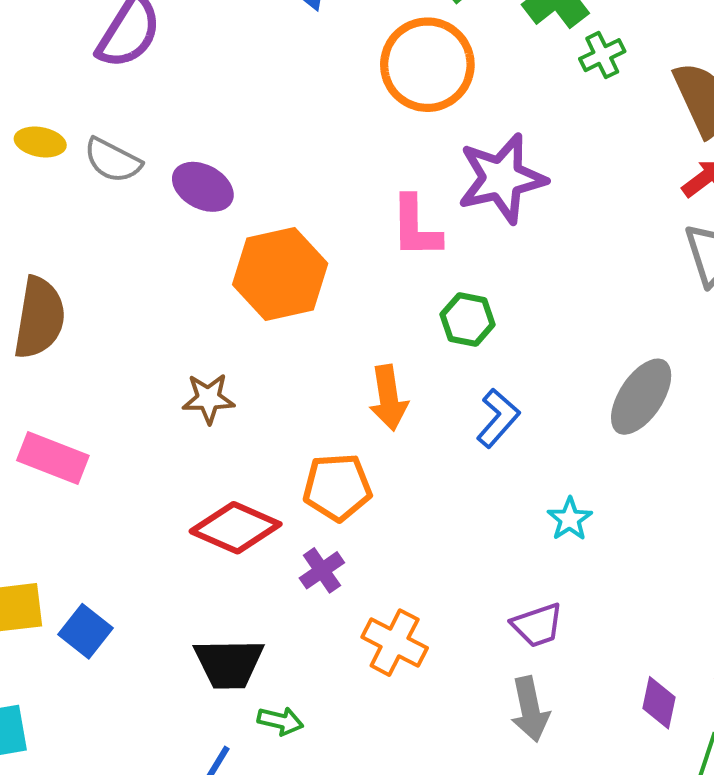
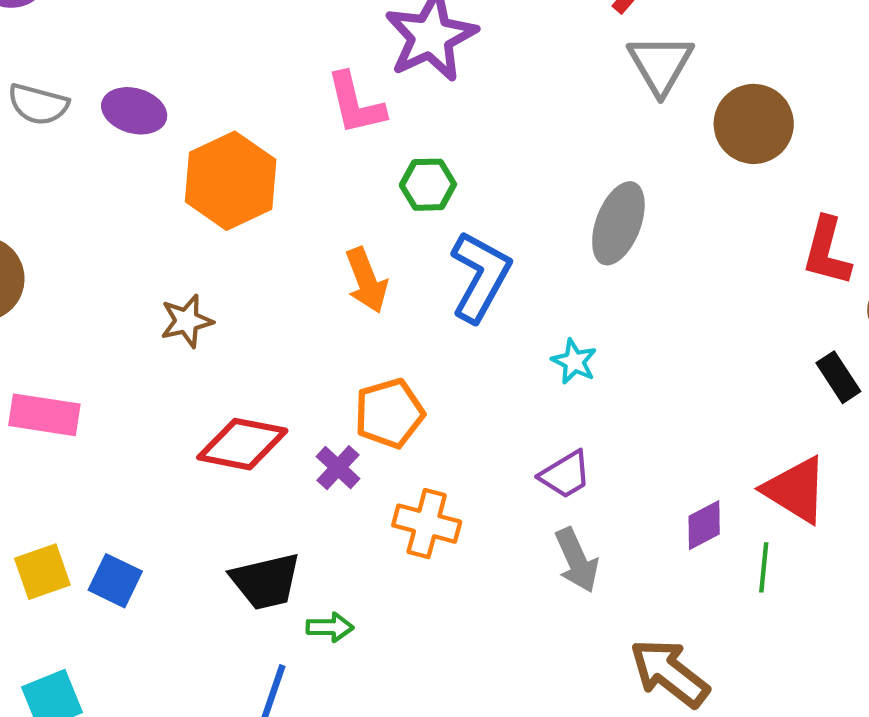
blue L-shape: (498, 418) -> (480, 276), size x1.5
orange pentagon: (337, 487) -> (389, 413), moved
purple diamond: (659, 703) -> (704, 525), turned 63

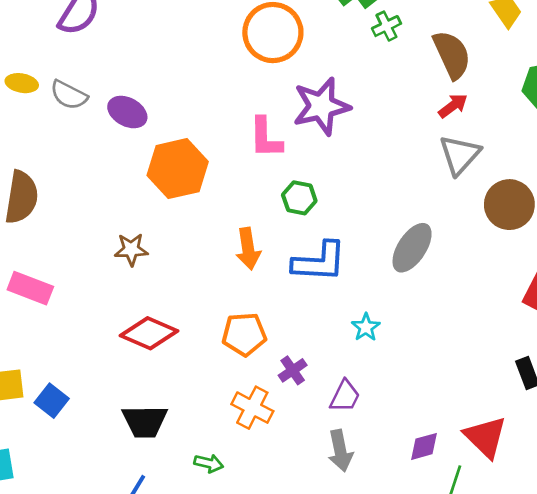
blue L-shape: (480, 276) -> (319, 262), turned 52
purple cross: (338, 468) -> (293, 370), moved
purple trapezoid: (565, 475) -> (345, 396), turned -45
green arrow: (330, 627) -> (209, 463), moved

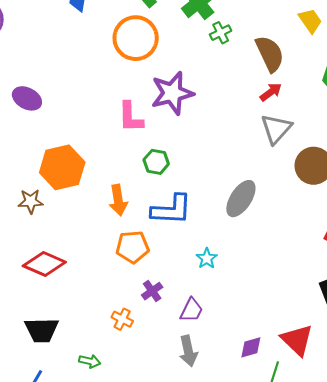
orange hexagon: (178, 169) -> (62, 167), moved
orange pentagon: (244, 334) -> (132, 247), moved
orange cross: (252, 408) -> (122, 319), size x0.7

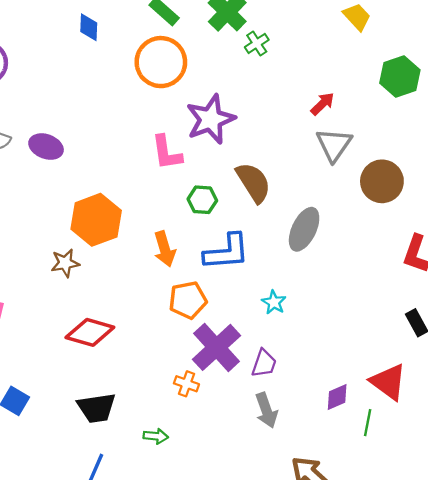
brown semicircle: (270, 54) -> (253, 182), moved
purple cross: (152, 291) -> (217, 347), size x2.0

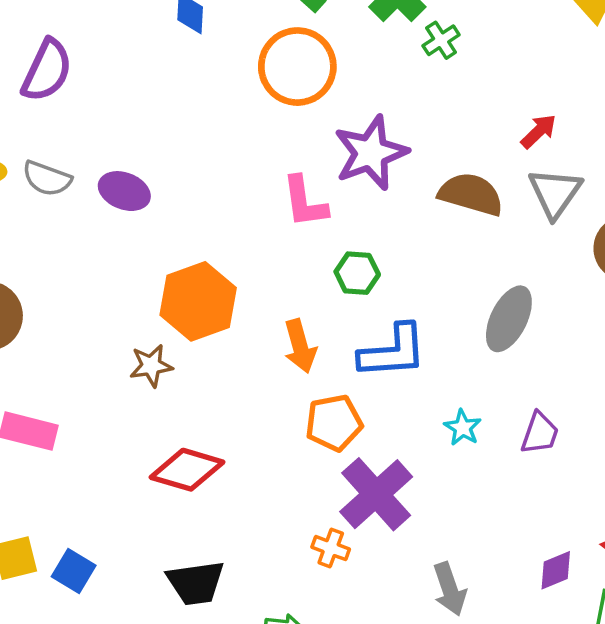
brown semicircle: (253, 182) -> (471, 194), moved, turned -42
purple trapezoid: (264, 363) -> (540, 433), moved

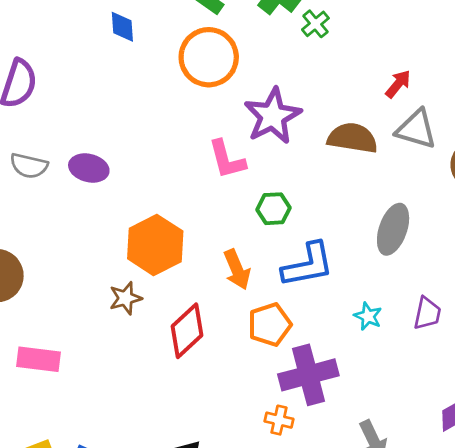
gray triangle: (555, 193) -> (416, 129), turned -42
red diamond: (187, 470) -> (187, 331), moved, turned -52
purple cross: (376, 494) -> (308, 375), turned 34

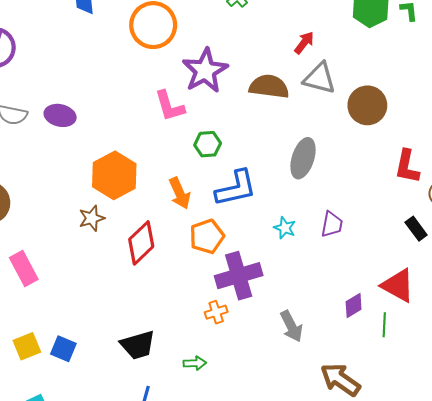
pink rectangle: (38, 359) -> (24, 268), turned 56
orange cross: (279, 420) -> (216, 312), turned -30

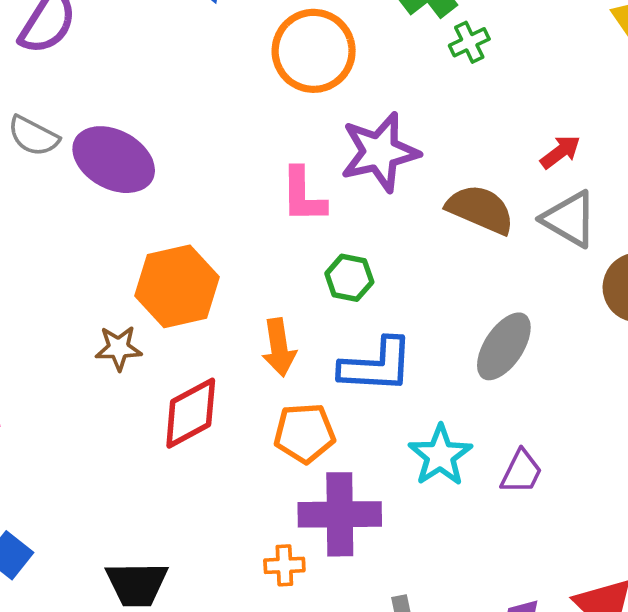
purple ellipse: (60, 115) -> (114, 160), size x1.5
cyan star: (285, 228) -> (440, 455), size x1.6

